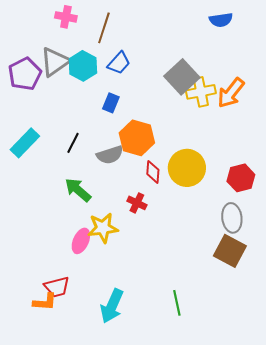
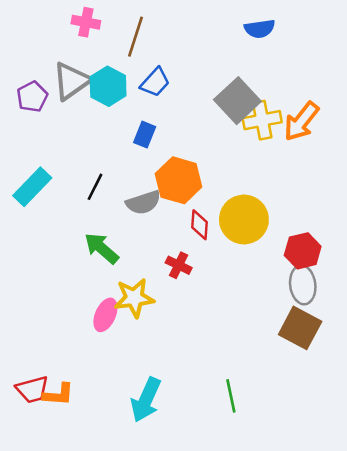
blue semicircle: (221, 20) -> (260, 29), moved
purple pentagon: (25, 74) -> (32, 97), size x0.7
red hexagon: (241, 178) -> (303, 251), moved
red trapezoid: (57, 287) -> (32, 389), moved

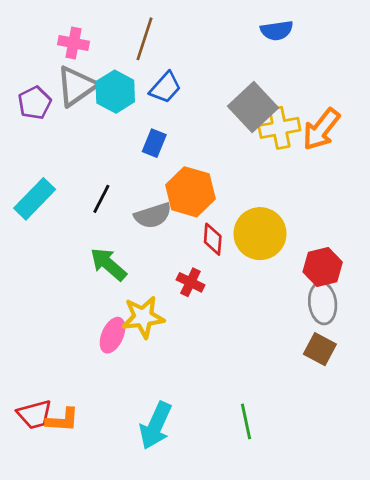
pink cross: (86, 22) -> (74, 43), moved
brown square: (300, 328) -> (320, 349), size x0.7

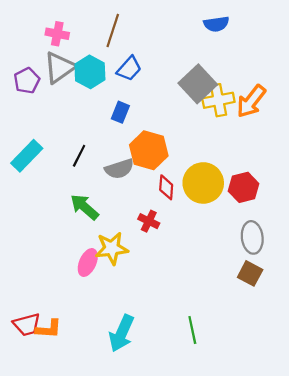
red hexagon: (323, 267) -> (244, 187), moved

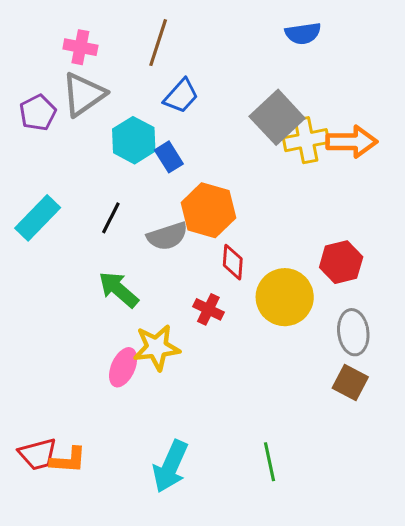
cyan hexagon: (90, 72) -> (134, 140), moved
orange arrow: (251, 101) -> (352, 142), turned -128
blue rectangle: (120, 112) -> (169, 157), turned -54
yellow circle: (203, 183) -> (285, 297), moved

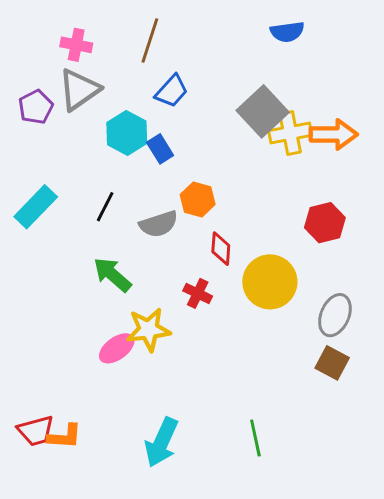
orange hexagon: (208, 210) -> (198, 199), size x0.7
red hexagon: (341, 262) -> (325, 223), moved
gray ellipse: (353, 332) -> (335, 315), turned 30
pink ellipse: (123, 367) -> (117, 348), turned 30

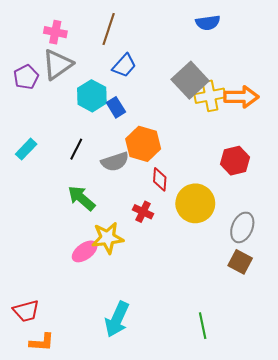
orange hexagon: (198, 199) -> (143, 144), size x1.4
cyan rectangle: (36, 207) -> (26, 149), size x0.7
orange L-shape: (65, 437) -> (42, 342), moved
green line: (255, 438) -> (203, 326), moved

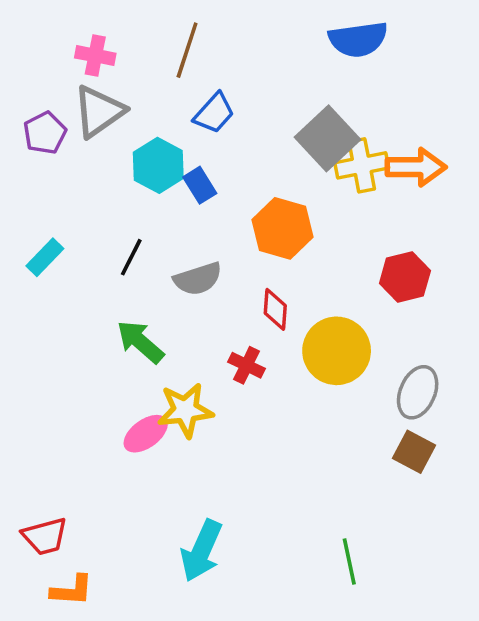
blue semicircle: (208, 23) -> (358, 39), size x1.4
orange hexagon: (143, 144) -> (283, 228), moved

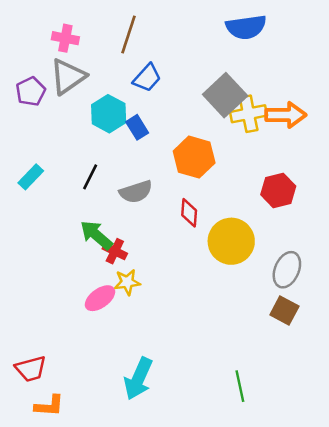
red cross: (247, 365) -> (115, 251), moved
yellow star: (185, 410) -> (127, 282), size x0.7

